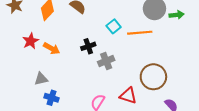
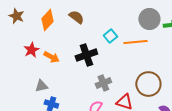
black cross: (88, 46) -> (86, 55), size x1.5
gray cross: (106, 61) -> (103, 83), moved

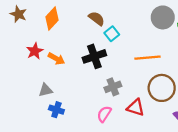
brown semicircle: (76, 17) -> (97, 19), moved
cyan square: (110, 36) -> (112, 34), moved
orange line: (135, 42) -> (148, 58), moved

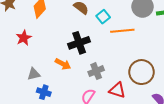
cyan square: (112, 34) -> (103, 17), moved
orange line: (148, 58) -> (122, 31), moved
orange arrow: (56, 59) -> (63, 64), moved

